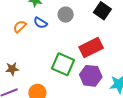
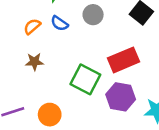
brown star: (12, 69) -> (34, 62), moved

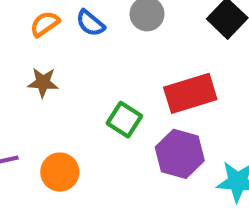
green square: (85, 79) -> (124, 120), size x0.7

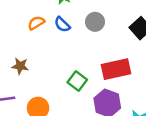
brown star: (43, 82) -> (20, 66), moved

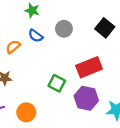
orange semicircle: (36, 23) -> (13, 47), moved

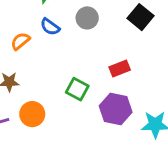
red rectangle: (89, 67) -> (120, 68), size x0.6
orange circle: (26, 112) -> (32, 114), moved

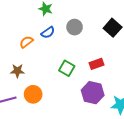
blue semicircle: (50, 27) -> (48, 32), turned -72
green square: (77, 89) -> (67, 68), moved

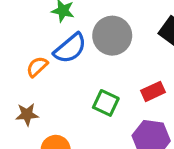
gray circle: (75, 27) -> (112, 36), size x1.5
blue semicircle: (48, 32) -> (70, 48), size x1.5

